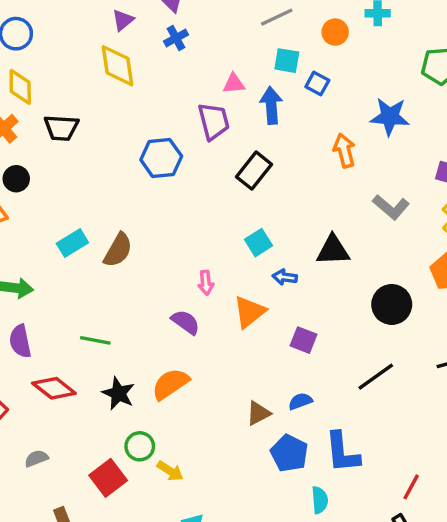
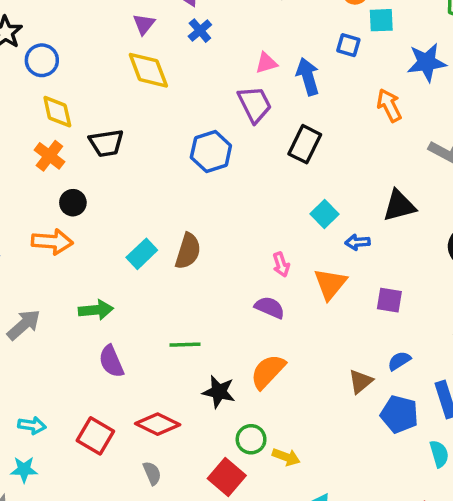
cyan square: (287, 61) -> (381, 20), moved
red diamond: (54, 388) -> (158, 424), moved
gray semicircle: (36, 458) -> (152, 473), turned 100

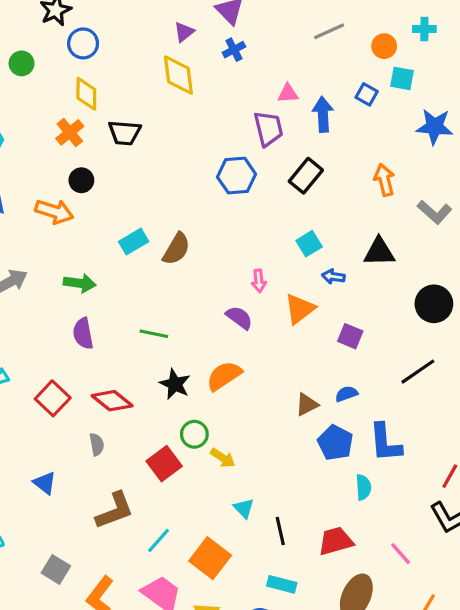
orange arrow: (389, 105) -> (384, 180), moved
blue hexagon: (211, 151) -> (237, 176), moved

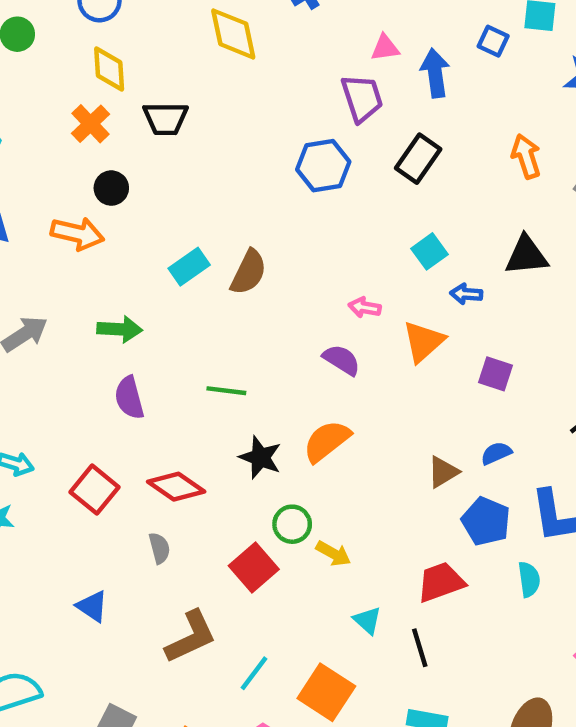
pink arrow: (259, 281) -> (365, 307), turned 110
red trapezoid: (336, 541) -> (441, 582), moved

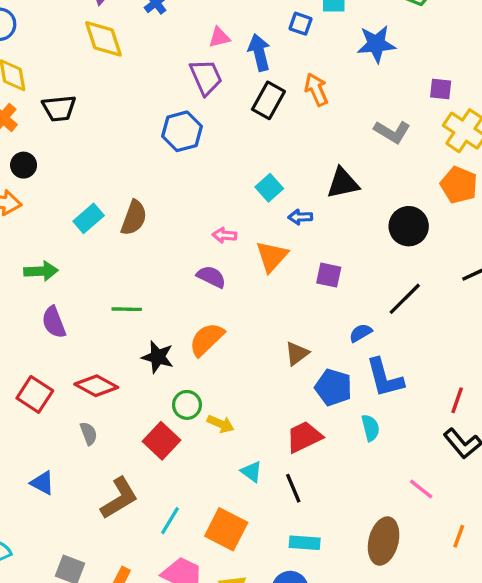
orange arrow: (526, 156) -> (316, 90), moved
black rectangle: (418, 159) -> (268, 100), moved
blue semicircle: (496, 453) -> (361, 333), moved

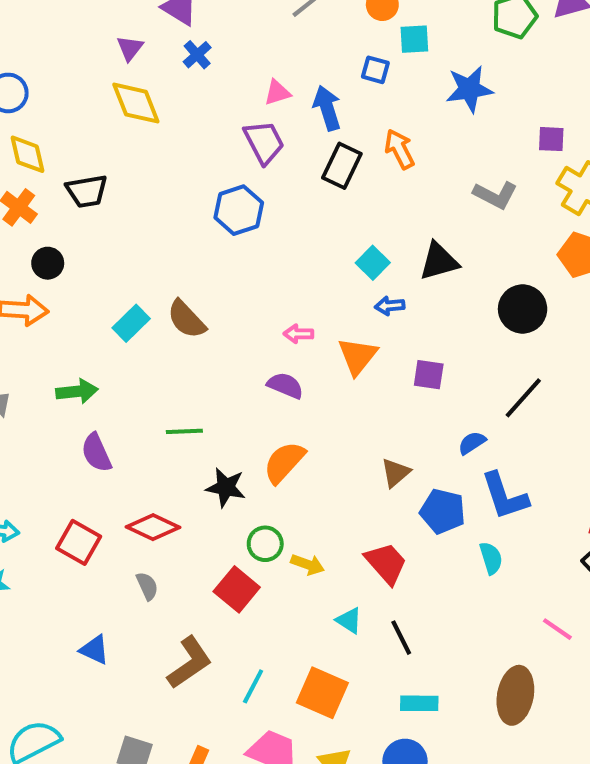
cyan square: (269, 188) -> (373, 263), moved
brown semicircle: (134, 218) -> (186, 319), turned 120
red trapezoid: (304, 437) -> (386, 563), moved, turned 78

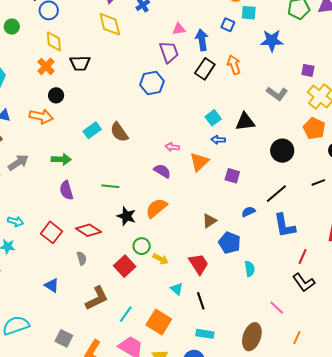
blue L-shape: (505, 496) -> (284, 226), moved

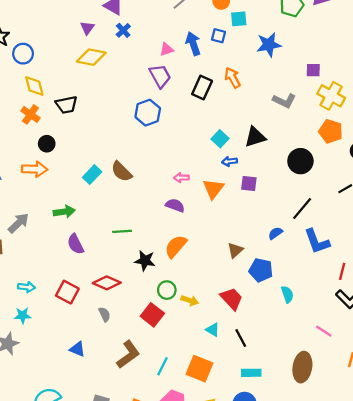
yellow diamond: (110, 24) -> (91, 57), turned -56
blue arrow: (202, 40) -> (193, 44), moved
purple square: (232, 176) -> (249, 184), moved

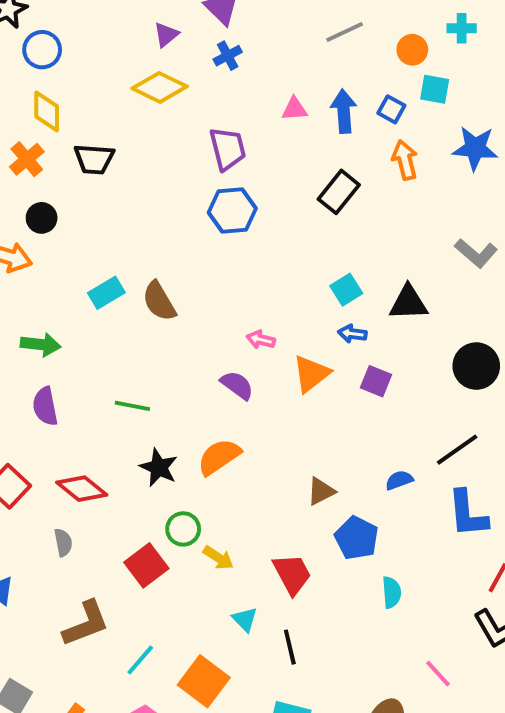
purple trapezoid: (160, 76) -> (228, 149), moved
orange arrow: (233, 78) -> (405, 160), moved

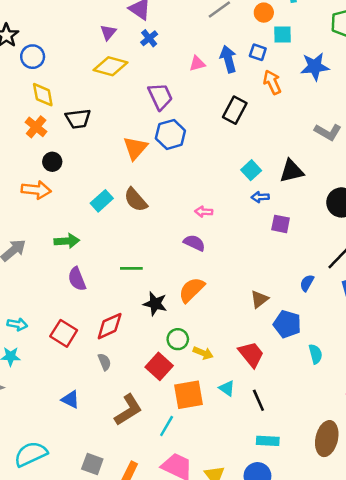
orange triangle: (311, 374) -> (135, 148), moved
blue semicircle: (399, 480) -> (307, 283), turned -30
red diamond: (82, 489) -> (110, 326), turned -52
orange square: (204, 681) -> (189, 395), moved, turned -36

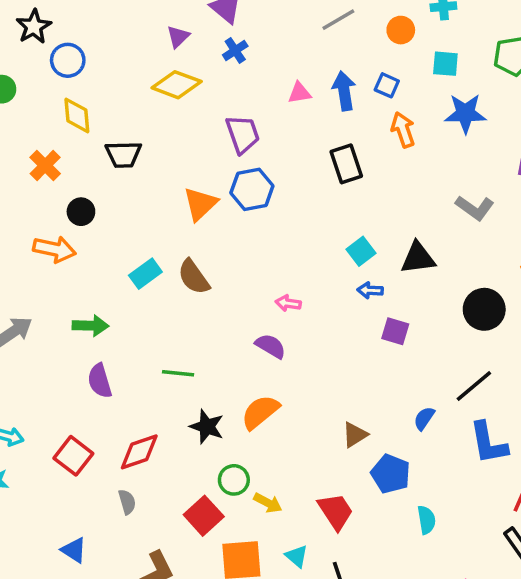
cyan square: (282, 35) -> (445, 64), moved
black rectangle: (235, 110) -> (346, 164), turned -52
orange cross: (36, 127) -> (45, 166), moved

